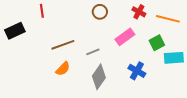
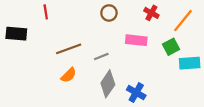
orange line: (168, 19) -> (183, 21), turned -65
black rectangle: (15, 31) -> (16, 34), turned 30
pink rectangle: (125, 37) -> (136, 40), turned 42
blue cross: (137, 71) -> (136, 93), moved

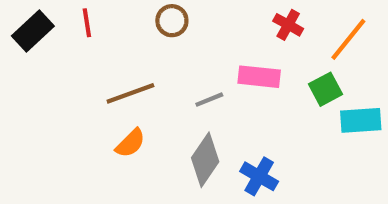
brown circle: (109, 13) -> (172, 21), moved
black rectangle: (16, 34) -> (33, 31), moved, turned -48
gray line: (101, 57) -> (209, 100), moved

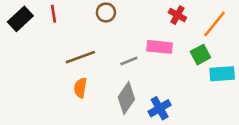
orange semicircle: (130, 143) -> (80, 88), turned 144
blue cross: (259, 176) -> (160, 108), turned 30

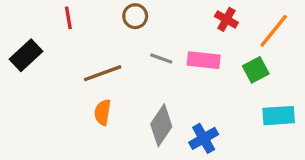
black rectangle: (20, 19) -> (26, 55), moved
gray line: (129, 61) -> (161, 59), moved, turned 42
cyan rectangle: (222, 74) -> (279, 116), moved

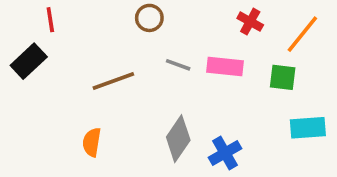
red line: (68, 18) -> (50, 20), moved
green square: (256, 70) -> (283, 77), turned 35
orange semicircle: (103, 112) -> (92, 142), moved

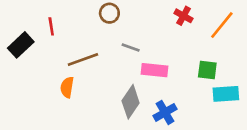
red line: (50, 20) -> (51, 26), moved
pink rectangle: (225, 67) -> (154, 70), moved
green square: (283, 77) -> (207, 70), moved
orange semicircle: (92, 142) -> (67, 87), moved

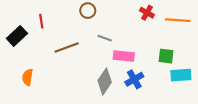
orange line: (222, 25) -> (178, 20), turned 55
orange semicircle: (67, 87) -> (27, 77), moved
blue cross: (165, 112) -> (134, 79), moved

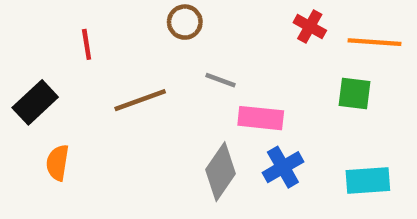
black rectangle: (17, 36) -> (35, 102), moved
green square: (166, 56) -> (354, 93), moved
cyan rectangle: (181, 75) -> (368, 181), moved

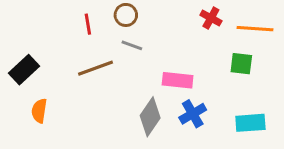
red line: (87, 44) -> (88, 24), moved
gray line: (220, 80) -> (132, 45), moved

